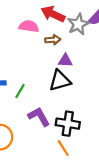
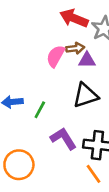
pink semicircle: (29, 26) -> (56, 56), moved, turned -66
purple triangle: (65, 61) -> (87, 60), moved

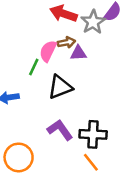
black triangle: (86, 95) -> (60, 87), moved
green line: (40, 110) -> (34, 67), moved

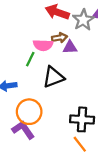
pink semicircle: (48, 51) -> (43, 45), turned -114
purple L-shape: (60, 130) -> (23, 130), moved
orange circle: (19, 157) -> (29, 112), moved

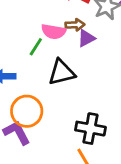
purple triangle: (70, 47) -> (86, 38), turned -32

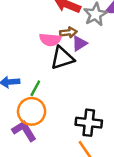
green line: (36, 47) -> (35, 88), moved
black triangle: (62, 72) -> (62, 58), moved

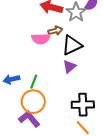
purple triangle: (79, 43) -> (70, 67), moved
black triangle: (62, 58) -> (72, 45), moved

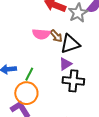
brown arrow: (55, 31) -> (56, 36), moved, turned 56
black cross: (83, 105) -> (73, 81), moved

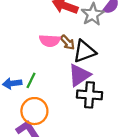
purple triangle: (65, 64) -> (79, 75), size x1.5
green line: (29, 74) -> (31, 80), moved

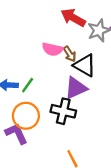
black triangle: (84, 51) -> (85, 65), turned 40
black cross: (89, 95) -> (63, 111), moved

